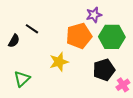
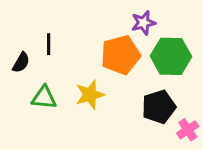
black line: (32, 29) -> (49, 44), turned 56
green triangle: (22, 79) -> (44, 98), moved, turned 48

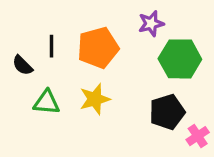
orange pentagon: (120, 55) -> (98, 48), moved
black semicircle: (21, 62) -> (22, 65), turned 105

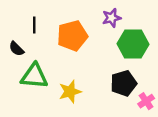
black line: (51, 46) -> (34, 25), moved
yellow star: (95, 99) -> (70, 92), moved
green triangle: (47, 102) -> (34, 76), size x1.4

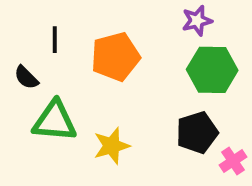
purple star: (112, 18) -> (197, 21), moved

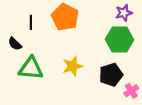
purple star: (197, 21) -> (124, 13), moved
orange pentagon: (115, 57) -> (65, 17), moved, turned -30
yellow star: (112, 146) -> (73, 66), moved

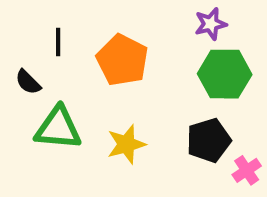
purple star: (124, 13) -> (211, 24), moved
orange pentagon: (65, 17) -> (122, 60), moved
yellow star: (73, 66) -> (126, 144), moved

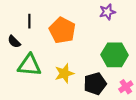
green hexagon: (225, 74) -> (115, 55), moved
black pentagon: (209, 140) -> (95, 84), moved

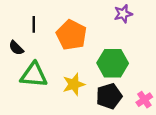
green hexagon: (115, 55) -> (113, 63), moved

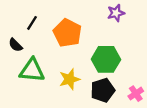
black line: (34, 24) -> (32, 23), turned 32

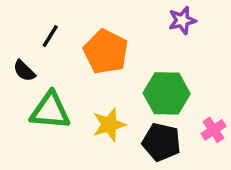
black pentagon: (103, 90) -> (161, 142), turned 30
pink cross: (136, 94) -> (214, 130), moved

